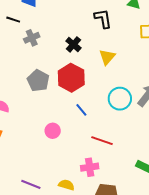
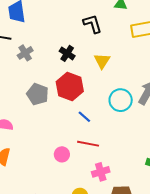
pink circle: (53, 131) -> (62, 154), moved
red line: (102, 141) -> (88, 144), moved

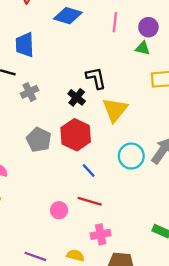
black L-shape: (92, 24) -> (96, 78), moved
yellow triangle: (102, 61) -> (115, 110), size x1.4

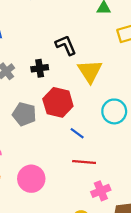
black cross: (77, 97) -> (40, 68), moved, turned -35
pink circle: (59, 210) -> (31, 179), moved, size x1.6

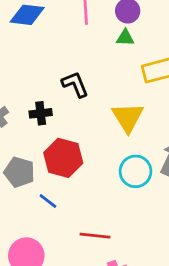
yellow triangle: (90, 71) -> (128, 117), moved
blue line: (77, 133) -> (48, 201), moved

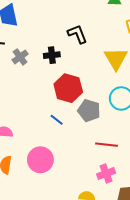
gray pentagon: (19, 172) -> (89, 111), moved
red line: (95, 236) -> (106, 145), moved

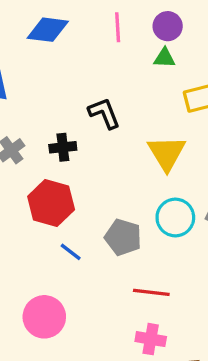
red hexagon: (68, 88) -> (51, 203), moved
pink cross: (106, 173) -> (151, 339), turned 30

